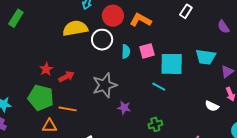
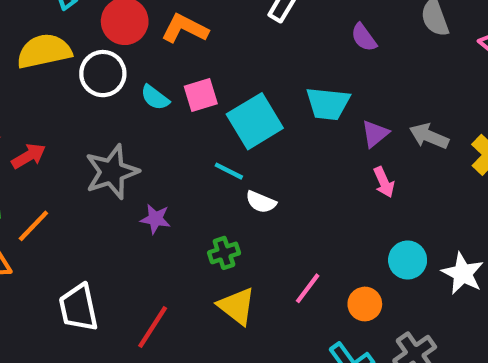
cyan semicircle: (126, 51) -> (155, 98), turned 128
cyan square: (172, 64) -> (255, 121), turned -30
white semicircle: (212, 106) -> (261, 202), moved
orange line: (68, 109) -> (33, 226), turned -54

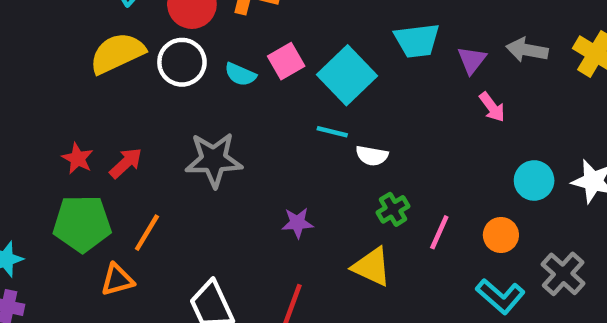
gray star: (112, 172) -> (214, 160), turned 30
purple star: (155, 219) -> (297, 223), moved
green cross: (224, 253) -> (393, 209), moved

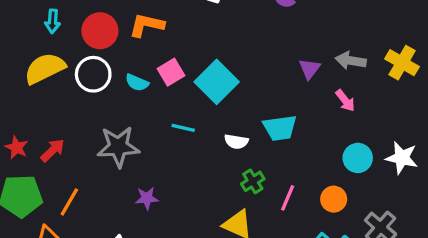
cyan trapezoid: (417, 41) -> (280, 128), moved
pink arrow: (492, 107) -> (345, 101), moved
cyan line: (332, 132) -> (183, 128), moved
purple star: (297, 223) -> (147, 198), moved

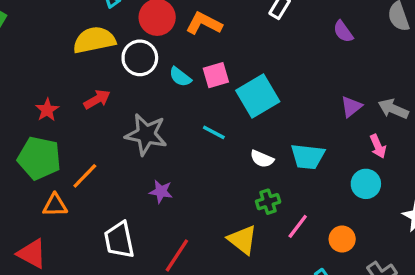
red arrow: (53, 150) -> (97, 99), moved
cyan circle: (358, 158) -> (366, 184), moved

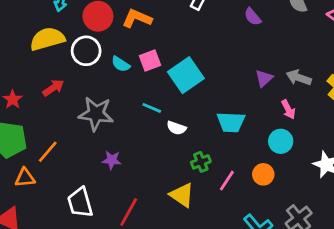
white semicircle: (262, 159) -> (176, 128), moved
orange circle: (342, 239) -> (263, 174), moved

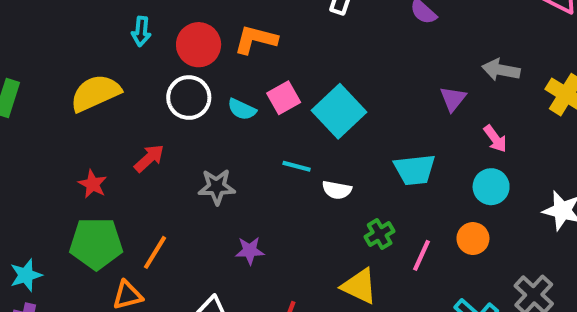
yellow semicircle: (47, 39) -> (95, 93), moved
gray arrow: (299, 78) -> (501, 70), moved
gray star: (96, 114) -> (217, 187), size x0.7

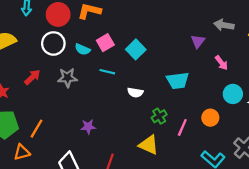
cyan square: (339, 111) -> (136, 49), size x0.7
cyan line: (297, 166) -> (107, 72), moved
gray star: (217, 187) -> (67, 78), moved
cyan circle: (491, 187) -> (233, 94), moved

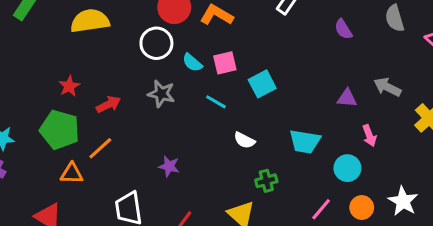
purple triangle: (198, 41) -> (347, 98), turned 40
red arrow: (32, 77) -> (108, 104), moved
cyan circle: (233, 94) -> (347, 168), moved
orange circle: (210, 118) -> (362, 207), moved
pink line: (182, 127) -> (321, 209), moved

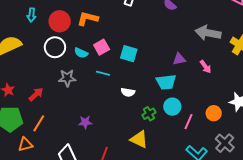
cyan square: (262, 84) -> (129, 54), turned -30
gray arrow: (387, 87) -> (208, 33), size x1.4
purple triangle: (347, 98) -> (179, 59), moved
cyan circle: (347, 168) -> (172, 107), moved

